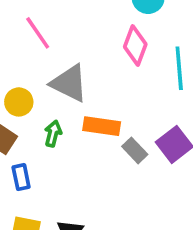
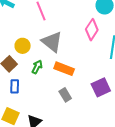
gray rectangle: (135, 150) -> (65, 95), moved

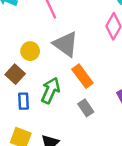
green arrow: (37, 67) -> (50, 90), moved, size x1.5
orange rectangle: (64, 69) -> (82, 76), turned 36

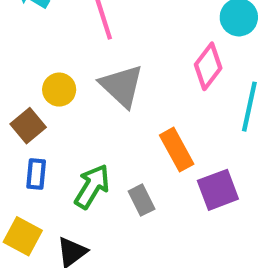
orange rectangle: (82, 76) -> (177, 150), moved
green arrow: (50, 90) -> (92, 186), moved

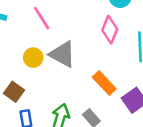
yellow circle: (59, 90) -> (33, 58), moved

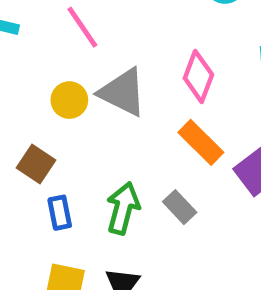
pink diamond: (110, 30) -> (198, 76), moved

